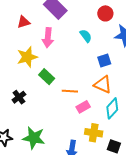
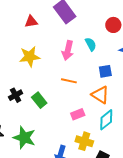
pink arrow: (48, 38) -> (68, 50), moved
green rectangle: (47, 77) -> (39, 100), moved
orange line: (70, 91) -> (69, 81), moved

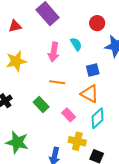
green rectangle: (39, 100) -> (41, 104), moved
pink rectangle: (78, 114) -> (69, 115), turned 72

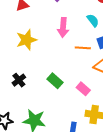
cyan semicircle: (76, 44) -> (93, 20), moved
orange line: (57, 82) -> (83, 48), moved

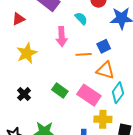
cyan semicircle: (93, 20) -> (81, 18), moved
pink rectangle: (83, 89) -> (89, 95), size x1.6

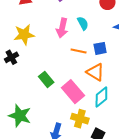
cyan semicircle: (81, 18) -> (83, 23), moved
black cross: (24, 94) -> (11, 57), moved

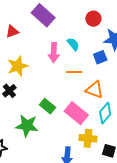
blue square: (100, 48) -> (100, 57), moved
green star: (20, 116) -> (27, 126), moved

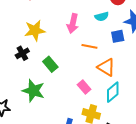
cyan semicircle: (73, 44) -> (102, 16), moved, turned 104
green rectangle: (48, 106) -> (50, 64), moved
pink rectangle: (76, 113) -> (84, 87), size x0.6

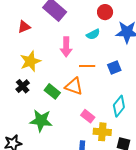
blue square: (118, 36) -> (114, 67), moved
orange triangle: (106, 67) -> (74, 86), moved
pink rectangle: (84, 87) -> (88, 116), moved

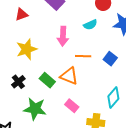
blue square: (114, 67) -> (110, 59), turned -32
black cross: (23, 86) -> (18, 82), moved
pink rectangle: (88, 116) -> (72, 106), moved

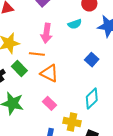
orange line: (83, 56) -> (37, 54), moved
green rectangle: (47, 80) -> (19, 69), moved

